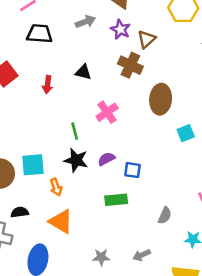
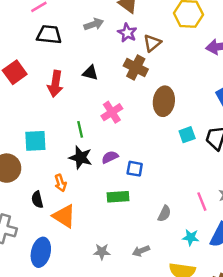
red arrow: (48, 85) -> (55, 84), size x1.5
cyan square: (33, 165) -> (35, 141), moved
black semicircle: (20, 212) -> (37, 200), moved, turned -98

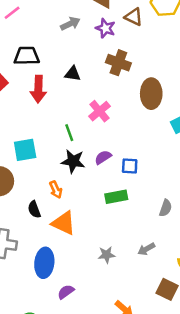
black trapezoid: (49, 34) -> (27, 56), moved
brown triangle: (152, 43) -> (134, 17), moved, turned -48

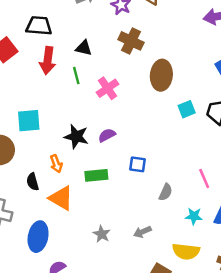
green line: (69, 133) -> (76, 76), moved
blue square: (130, 166) -> (137, 164), moved
green rectangle: (116, 197) -> (96, 175), moved
gray star: (107, 255) -> (102, 234), turned 30

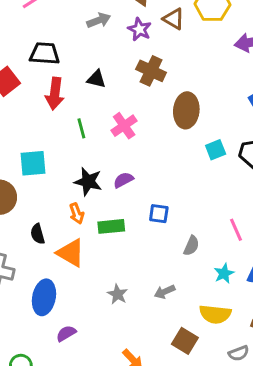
green line: (76, 76) -> (81, 128), moved
orange arrow: (56, 164) -> (77, 213), moved
cyan star: (194, 216) -> (224, 273), turned -30

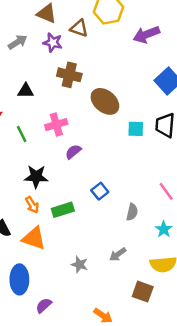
brown ellipse: (186, 110) -> (105, 101), turned -44
pink cross: (124, 126) -> (56, 125), turned 30
cyan square: (216, 150) -> (136, 129), turned 35
purple semicircle: (123, 180) -> (73, 152), moved
blue square: (159, 214) -> (100, 191), turned -35

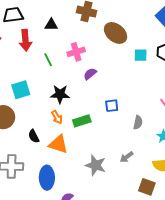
blue square: (100, 191) -> (112, 106), turned 32
gray star: (79, 265) -> (96, 165), size x1.5

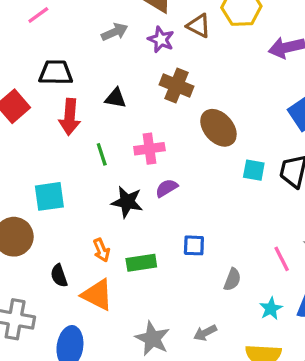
black star: (60, 94) -> (127, 202), moved

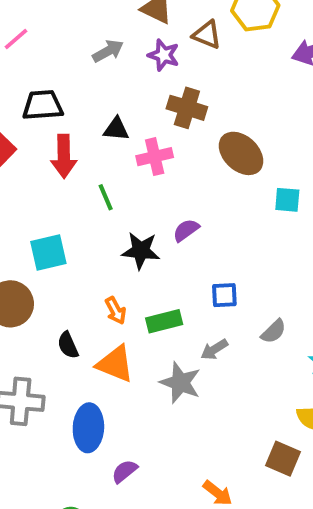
pink cross: (149, 149) -> (155, 157), moved
gray semicircle: (232, 279) -> (274, 331), turned 30
gray arrow: (205, 333) -> (214, 349), moved
gray star: (152, 339) -> (180, 383), moved

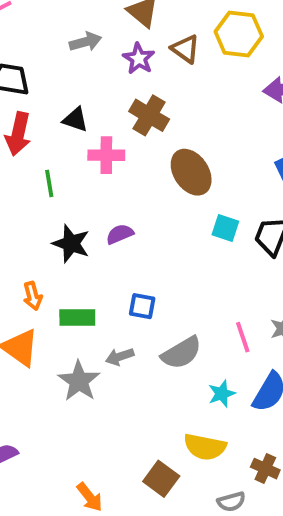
gray semicircle: (274, 331) -> (181, 353), size x1.5

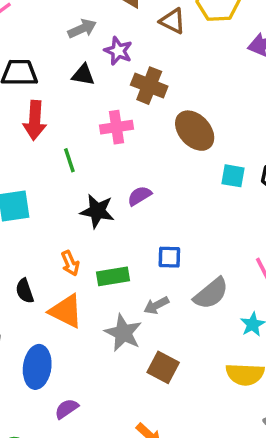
purple star: (139, 59) -> (118, 51), moved
black triangle: (75, 120) -> (83, 75), moved
brown square: (161, 479) -> (163, 367), moved

